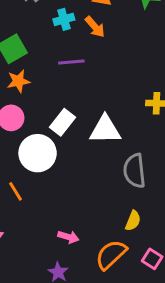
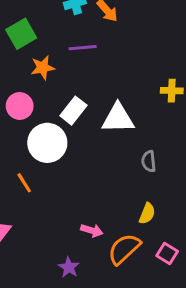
orange star: (18, 81) -> (43, 68), moved
gray semicircle: (134, 171) -> (149, 161), size x0.6
pink arrow: (68, 237) -> (92, 230), moved

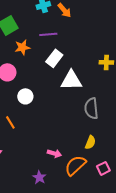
white rectangle: (73, 111) -> (54, 58), moved
white circle: (47, 143) -> (25, 96), size x0.6
gray semicircle: (149, 161) -> (91, 108), size x1.5
pink square: (167, 253) -> (103, 168), turned 32

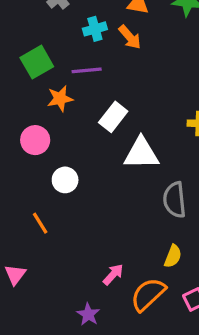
purple line: (48, 34) -> (87, 70), moved
pink arrow: (54, 153) -> (113, 275), turned -64

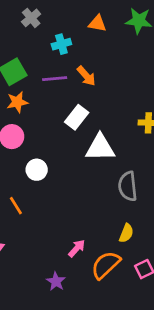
orange arrow: (130, 37) -> (86, 76), moved
orange star: (60, 99) -> (17, 102), moved

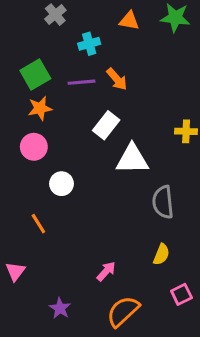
orange semicircle: (106, 265) -> (123, 311), moved
purple star: (56, 281) -> (60, 308), moved

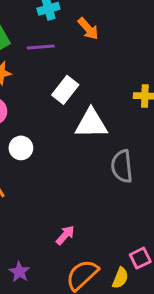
orange arrow: (117, 79) -> (88, 29), moved
yellow semicircle: (161, 254) -> (120, 278), moved

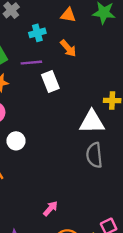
white rectangle: (65, 90) -> (50, 82), moved, turned -60
white triangle: (91, 123) -> (92, 122), moved

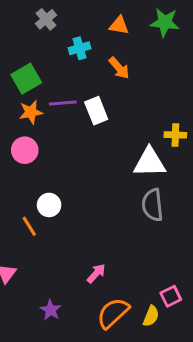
purple line: (31, 63) -> (63, 103), moved
white circle: (16, 141) -> (49, 205), moved

